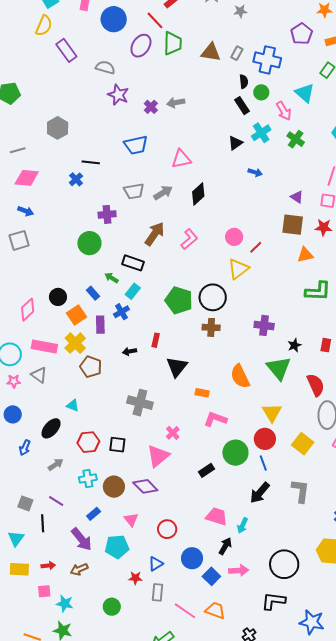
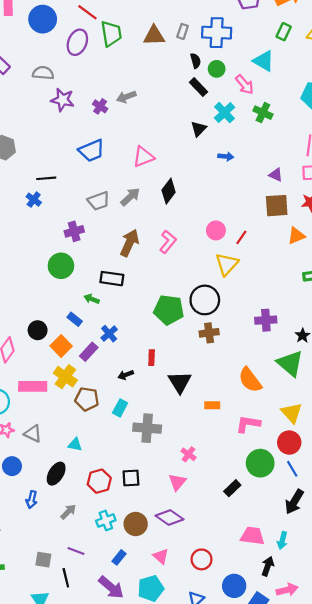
cyan rectangle: (133, 291) -> (120, 408), moved
purple rectangle: (100, 325) -> (89, 352), turned 54
gray triangle: (39, 375) -> (33, 434), moved
pink L-shape: (215, 419) -> (248, 424), moved
pink triangle: (158, 456) -> (177, 482), size x0.7

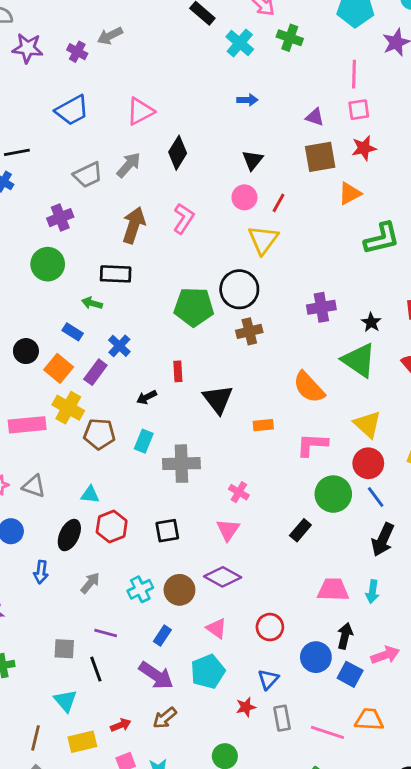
black triangle: (199, 129) -> (252, 160), moved
red hexagon: (99, 481) -> (112, 526), moved
black arrow: (268, 566) -> (345, 636), moved

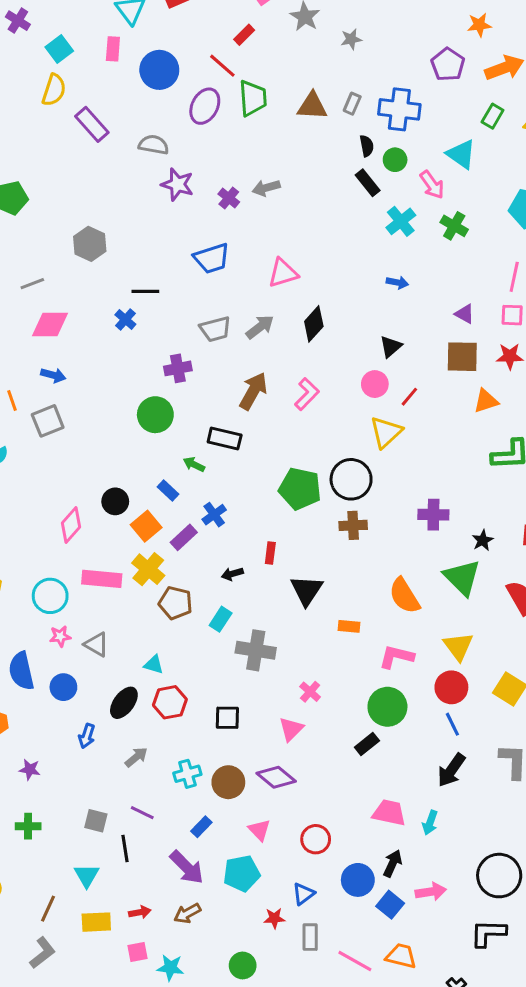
green circle: (333, 494) -> (387, 707), moved

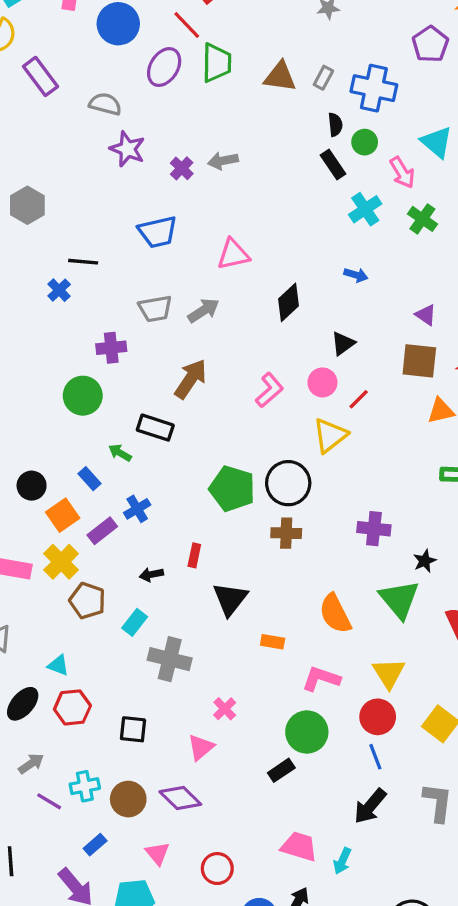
black diamond: (314, 324) -> (288, 302), moved
pink L-shape: (307, 394) -> (269, 390), moved
purple line: (142, 813) -> (49, 801), moved

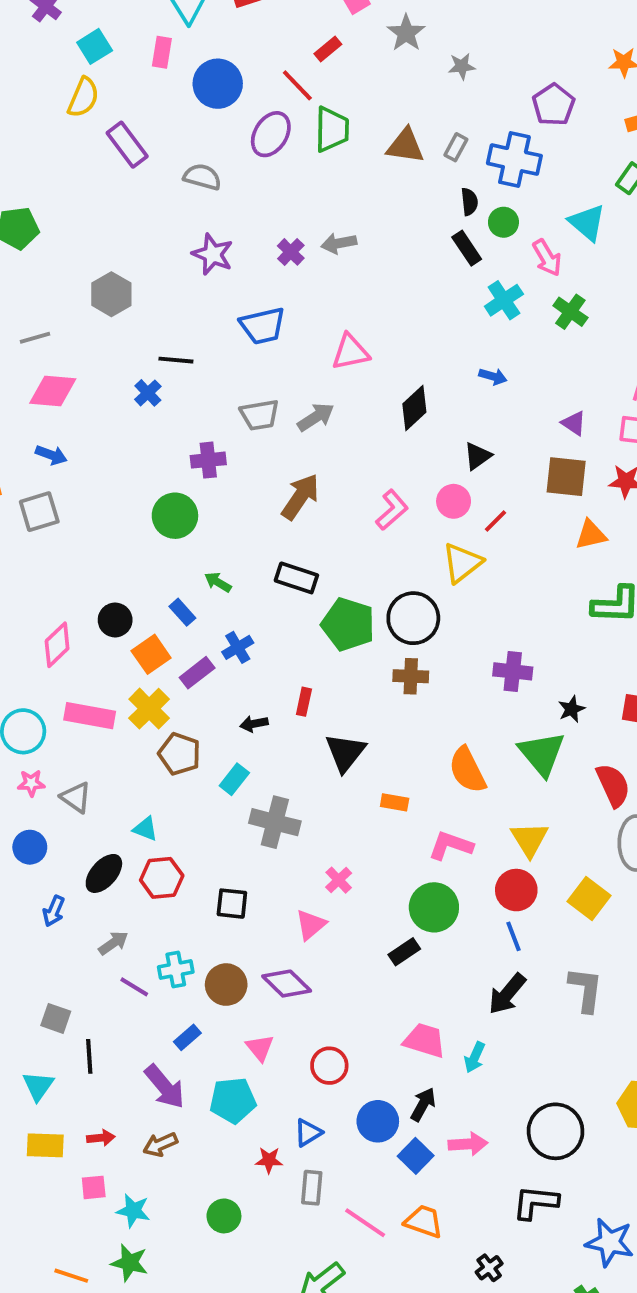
purple pentagon: (430, 44) -> (553, 105), moved
purple star: (127, 149) -> (213, 254), moved
black rectangle: (155, 428) -> (296, 578), moved

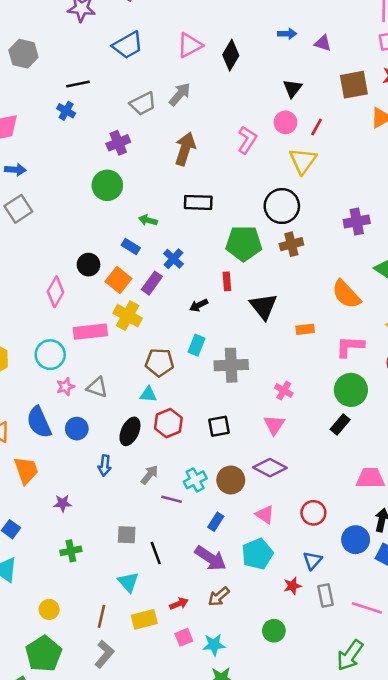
black diamond: (414, 408) -> (231, 55), moved
purple triangle: (574, 423) -> (323, 43), moved
green pentagon: (348, 624) -> (244, 243), moved
brown pentagon: (180, 754) -> (160, 362), moved

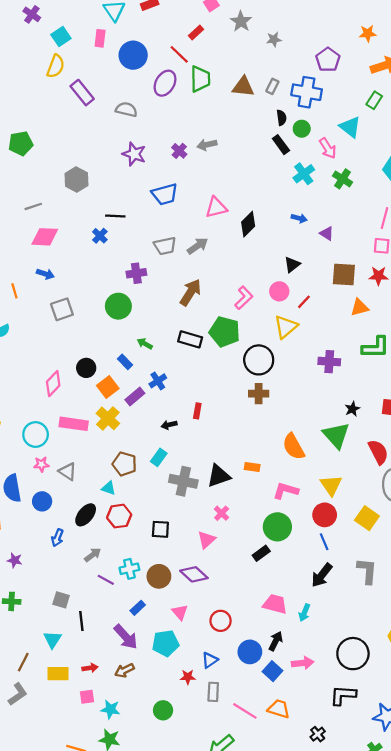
gray square: (18, 209) -> (62, 309), moved
purple cross: (357, 221) -> (329, 362), moved
green pentagon: (244, 243) -> (225, 332), moved
black triangle: (263, 306) -> (219, 476), moved, turned 35

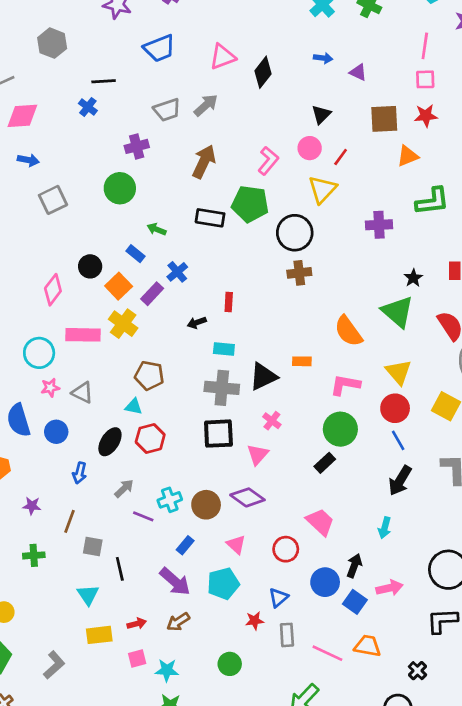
cyan rectangle: (159, 457) -> (224, 349), moved, turned 66
black square: (160, 529) -> (218, 434), moved, size x1.4
pink trapezoid: (275, 604) -> (320, 522), moved, turned 35
brown line: (23, 662) -> (70, 521), moved

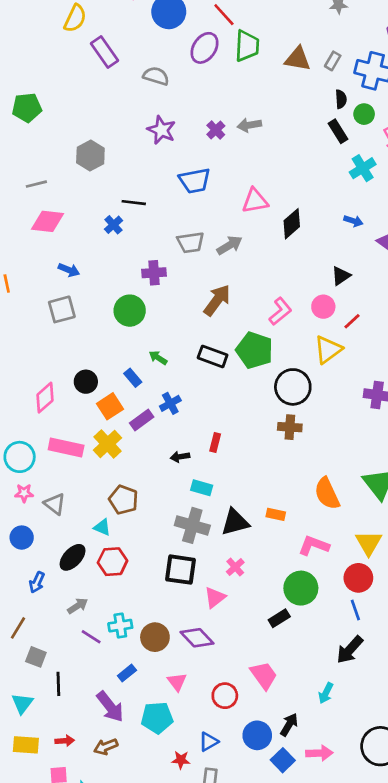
blue arrow: (28, 160) -> (69, 270), moved

